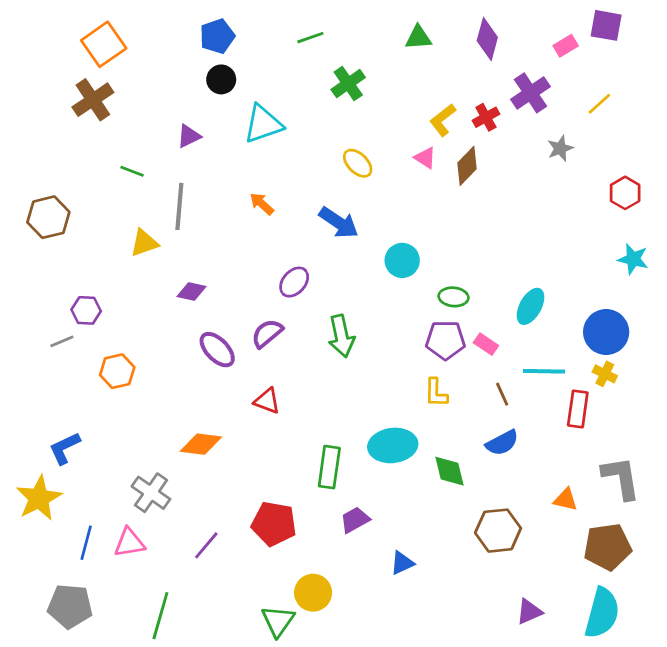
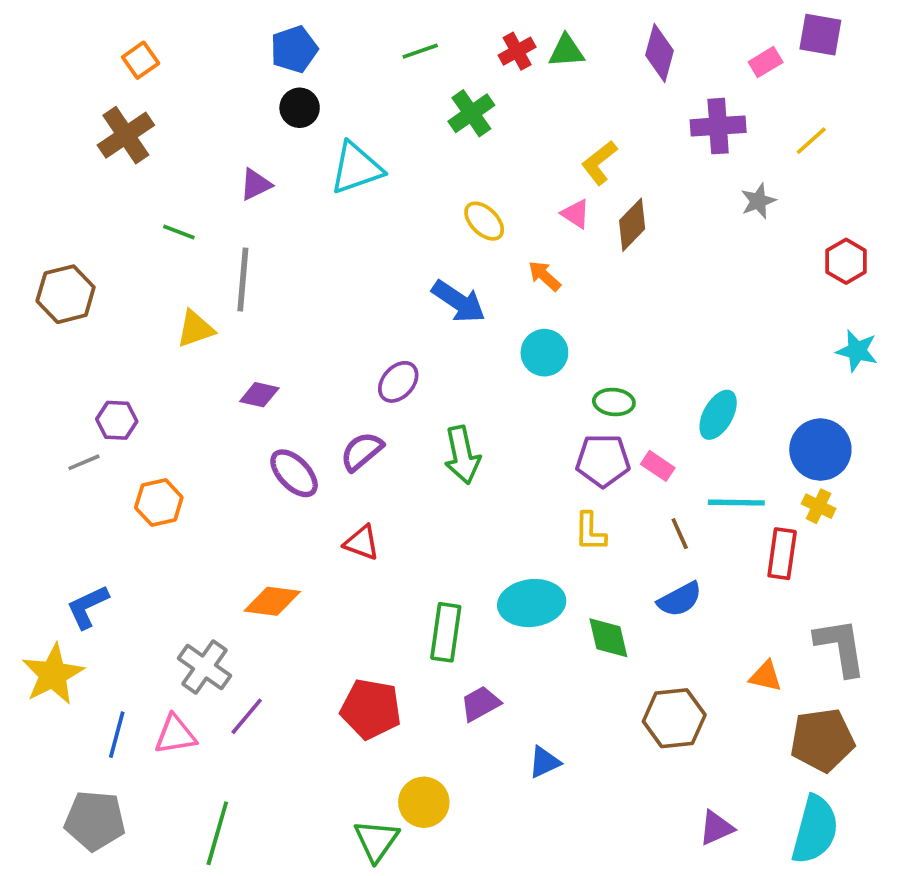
orange square: (104, 44) -> (141, 60), size x0.6
purple cross: (530, 93) -> (718, 126), turned 30
red cross: (486, 117) -> (517, 51), moved
orange arrow: (262, 204) -> (544, 276), moved
purple line: (206, 545) -> (247, 716), moved

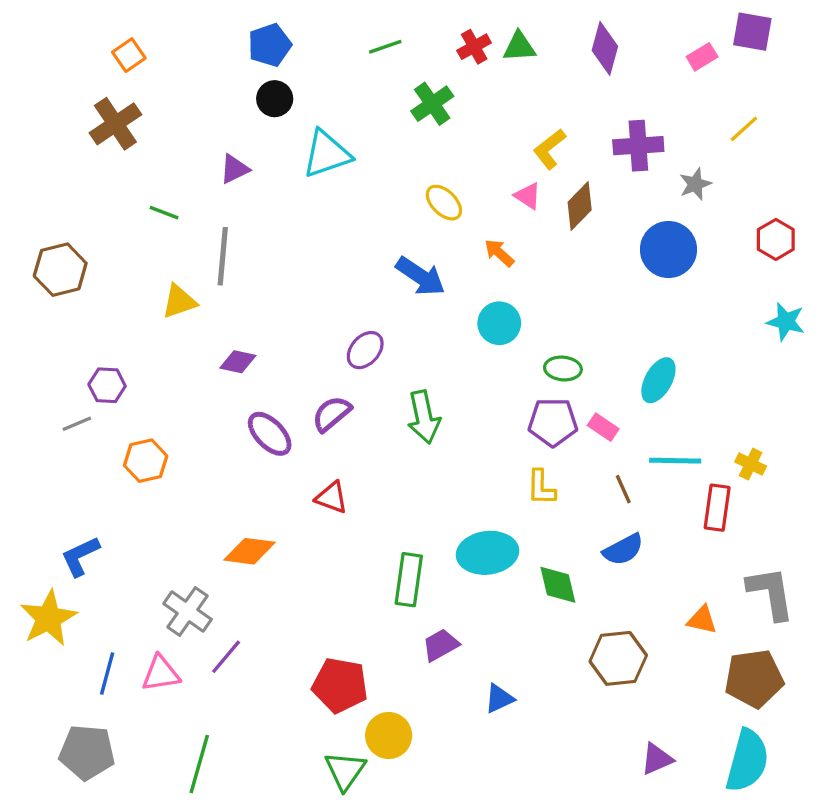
purple cross: (718, 126) -> (638, 146), moved
blue circle: (820, 450) -> (669, 249), moved
red pentagon: (371, 709) -> (340, 685), moved

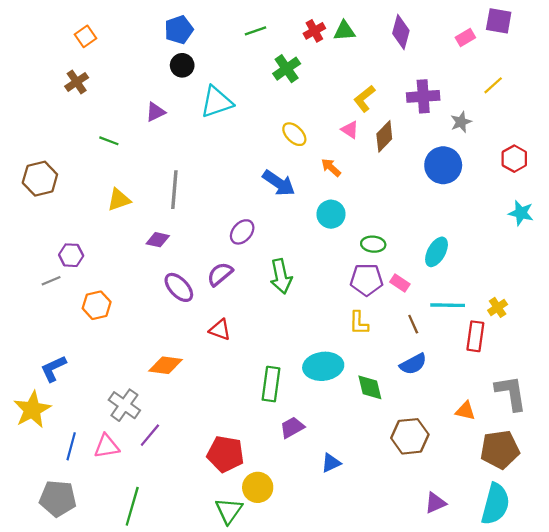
brown cross: (115, 124) -> (77, 82), size x0.7
gray line: (223, 256) -> (174, 190), moved
yellow cross: (751, 464) -> (498, 307), turned 30

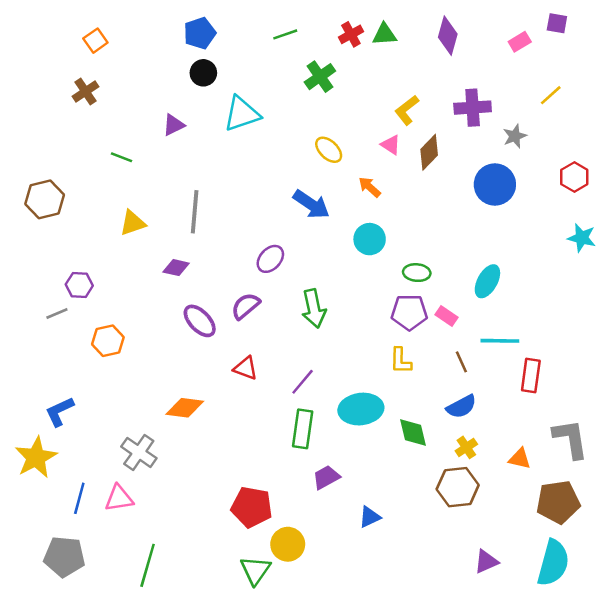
purple square: (499, 21) -> (557, 23), size x0.7
yellow cross: (498, 307) -> (466, 447), moved
purple line: (150, 435) -> (303, 382), moved

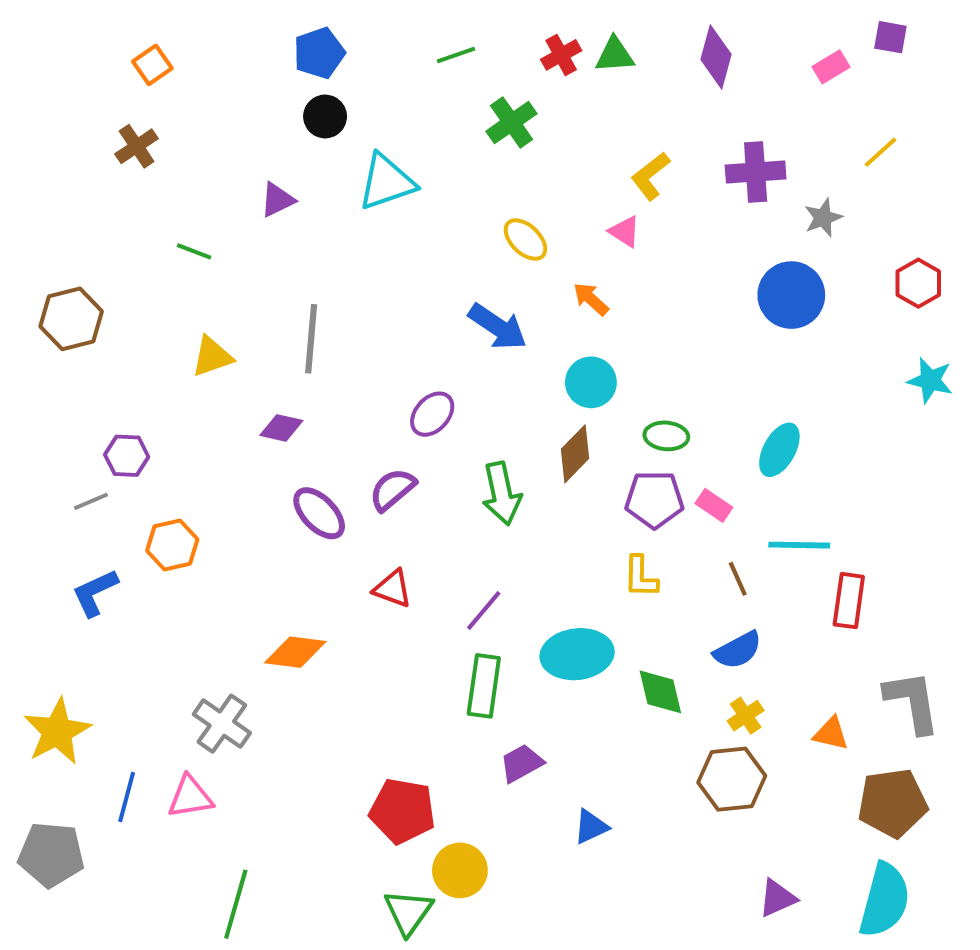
brown diamond: (429, 152) -> (575, 454), moved
blue L-shape: (59, 411) -> (95, 593), moved
gray pentagon: (64, 557) -> (51, 855), moved

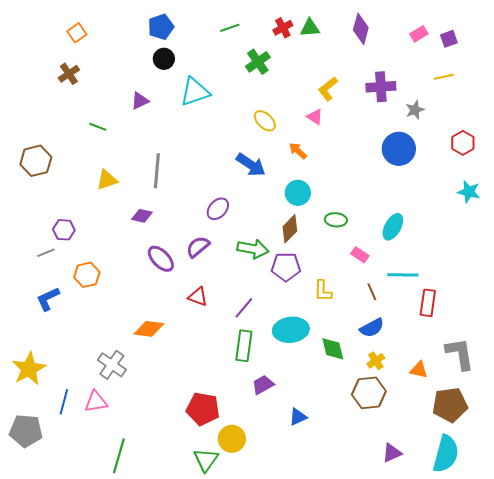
purple square: (890, 37) -> (449, 39), moved, turned -30
yellow line: (881, 152) -> (444, 77), turned 30
green arrow: (502, 493) -> (253, 249), turned -68
purple pentagon: (654, 499) -> (286, 267), moved

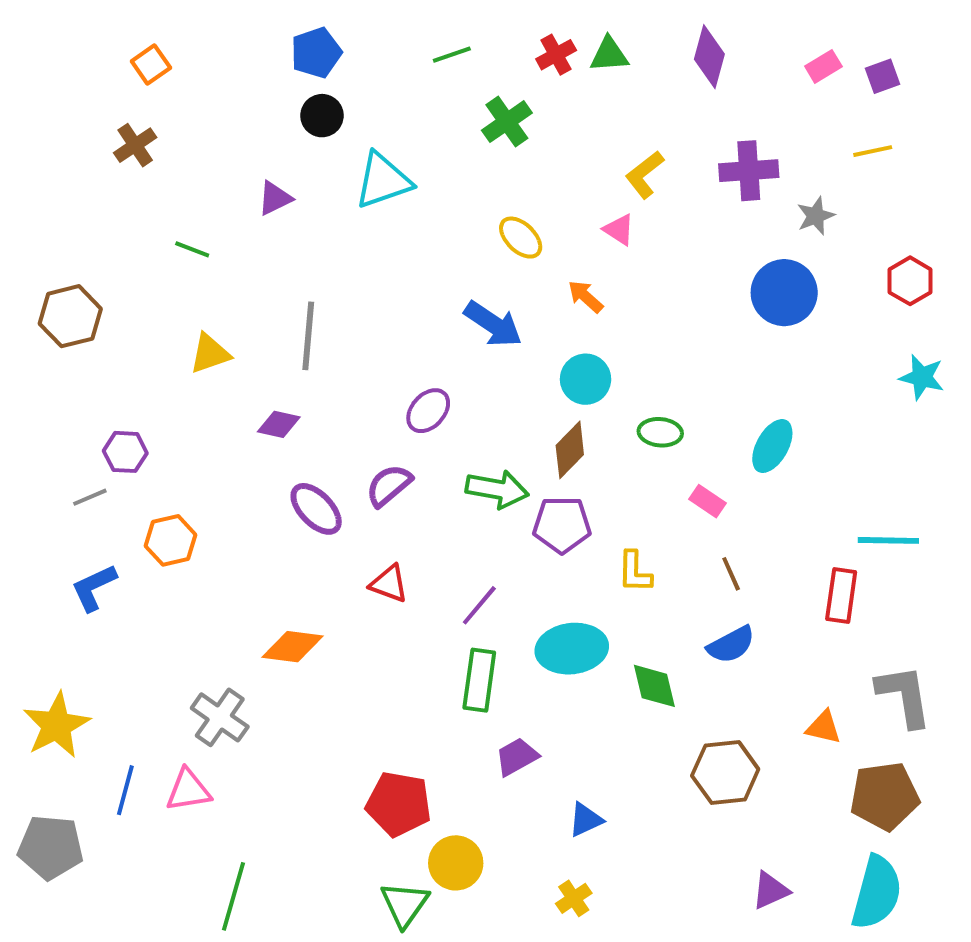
cyan line: (403, 275) -> (888, 540), moved
yellow cross: (376, 361) -> (574, 898), moved

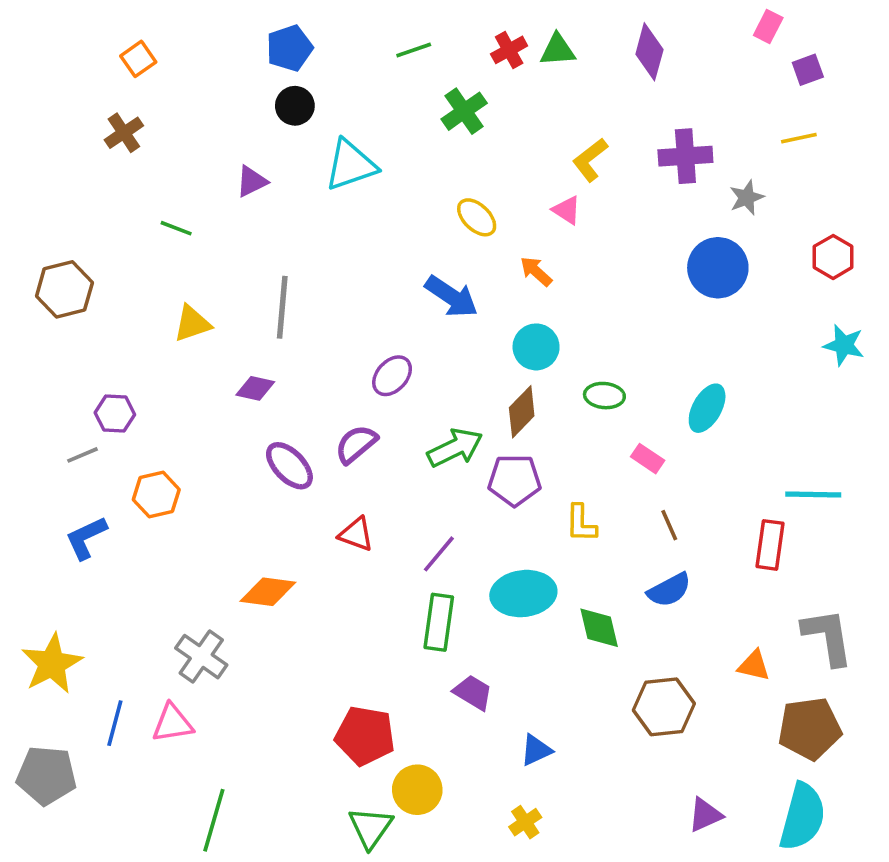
pink rectangle: (823, 66) -> (768, 27), moved, turned -32
green arrow: (497, 489) -> (455, 448), turned -36
purple trapezoid: (517, 757) -> (473, 693), turned 60

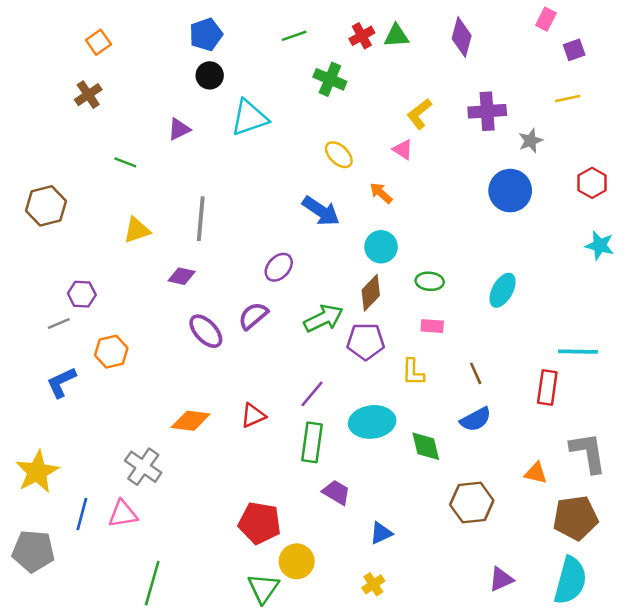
green cross: (464, 111) -> (330, 79), turned -32
pink rectangle: (648, 459) -> (432, 326), moved, turned -30
red triangle: (356, 534) -> (253, 416), moved, turned -44

